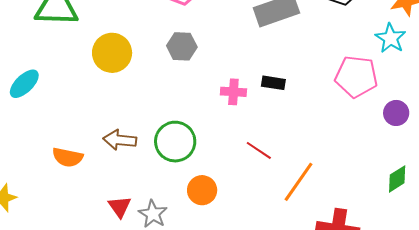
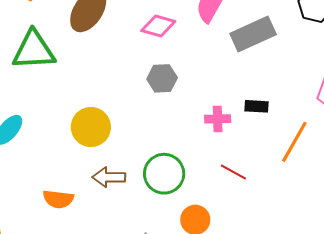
yellow circle: (112, 53) -> (91, 127), moved
red line: (259, 150) -> (233, 172), moved
orange line: (298, 182) -> (294, 142), moved

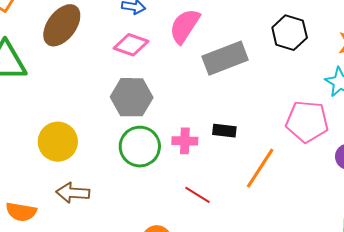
gray hexagon: (162, 78) -> (132, 97), size x1.4
green circle: (164, 174) -> (140, 147), moved

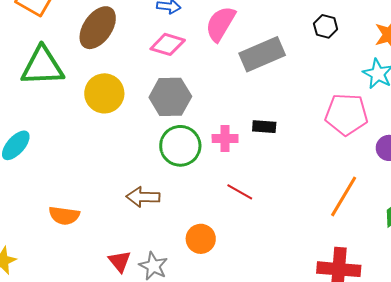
black hexagon: (290, 33) -> (326, 26), size x0.7
yellow circle: (58, 142) -> (104, 93), moved
orange line: (260, 168) -> (344, 196), moved
brown arrow: (73, 193) -> (143, 197), moved

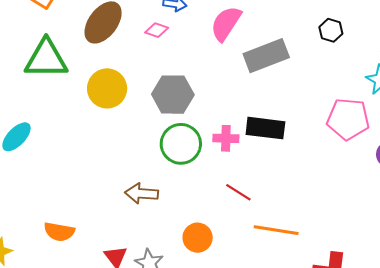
pink diamond: (168, 44) -> (157, 30), moved, size x0.7
black rectangle: (264, 127) -> (265, 128), size x1.6
orange line: (344, 196) -> (276, 230), moved, turned 66
orange semicircle: (64, 216) -> (59, 232), moved

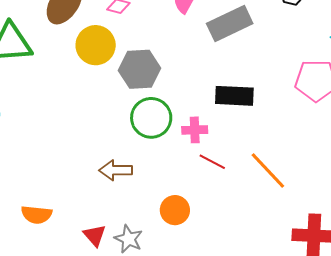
yellow circle: (107, 88) -> (96, 45), moved
pink cross: (226, 138) -> (195, 130), moved
orange line: (276, 230) -> (268, 170), moved, turned 42

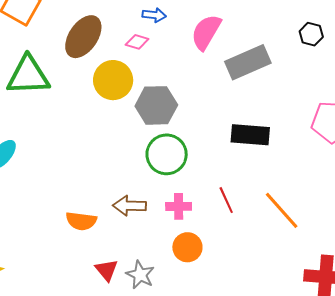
pink cross: (195, 130) -> (179, 206), moved
red line: (212, 162) -> (226, 200), turned 36
orange semicircle: (37, 215) -> (81, 221), moved

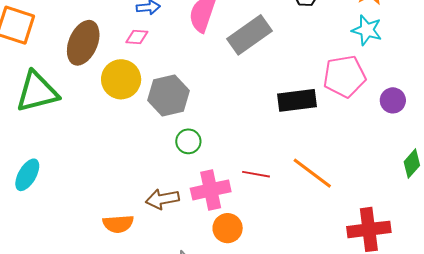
black rectangle: (250, 135) -> (297, 100), moved
green circle: (167, 154) -> (188, 141), size x0.6
red line: (226, 200) -> (256, 174), turned -44
pink cross: (179, 206) -> (211, 190), size x1.5

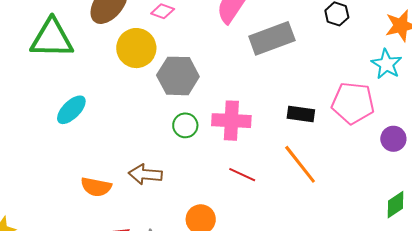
black rectangle: (297, 100) -> (301, 114), size x0.7
orange line: (312, 173) -> (300, 164), moved
cyan ellipse: (27, 175) -> (71, 110), moved
pink cross: (211, 190) -> (231, 121), moved

